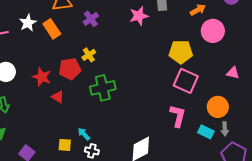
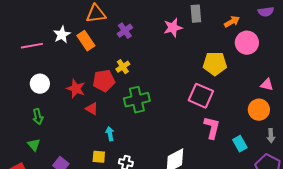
pink square: (186, 81) -> (201, 96), moved
orange circle: (218, 107) -> (259, 110), moved
gray arrow: (225, 129) -> (271, 136), moved
cyan rectangle: (206, 132) -> (240, 144), turned 35
cyan arrow: (84, 134) -> (110, 134), moved, turned 32

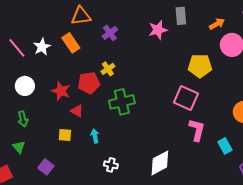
white star: (62, 35) -> (42, 47), moved
pink line: (32, 46) -> (17, 48), turned 60
yellow square: (99, 157) -> (65, 135), moved

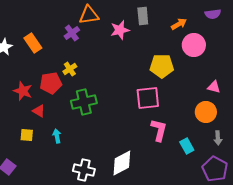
orange triangle: (81, 16) -> (89, 15), moved
pink square: (186, 98) -> (148, 98), turned -30
white cross: (111, 165) -> (84, 170), moved, size x1.5

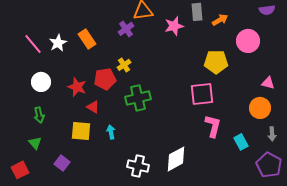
orange arrow: (179, 24) -> (220, 20), moved
yellow square: (27, 135) -> (81, 131), size x1.5

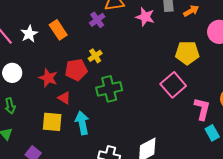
pink star: (174, 26) -> (145, 17), turned 30
pink square: (202, 94) -> (173, 85), turned -35
pink L-shape: (213, 126) -> (202, 109), moved
cyan arrow: (111, 132) -> (82, 123), size x1.6

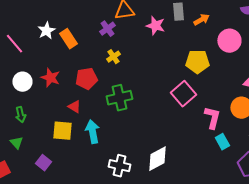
white star: (29, 34) -> (46, 31), moved
yellow cross: (95, 56) -> (113, 57), moved
red star: (48, 78) -> (50, 78), moved

